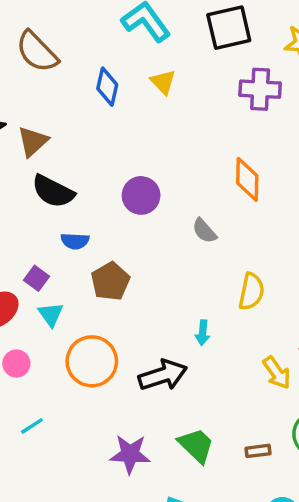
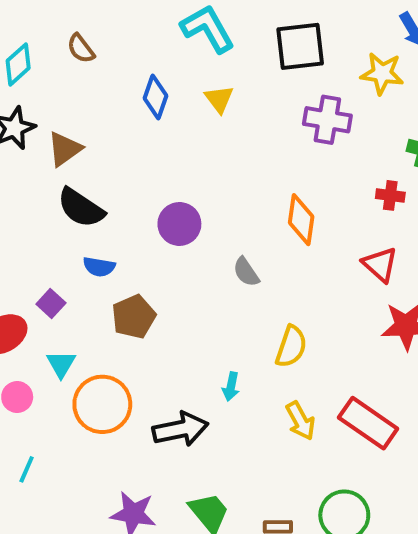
brown semicircle: (37, 52) -> (81, 49), size x0.6
cyan triangle: (51, 314) -> (61, 364), moved
yellow arrow: (277, 373) -> (300, 421), moved
cyan line: (32, 426) -> (27, 469), turned -40

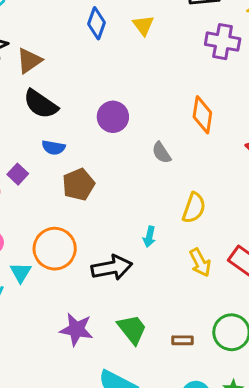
cyan triangle: (61, 364) -> (21, 272), moved

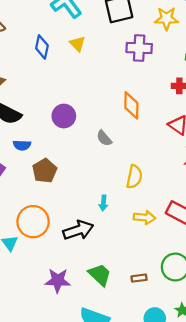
yellow arrow: (200, 263) -> (144, 217), turned -50

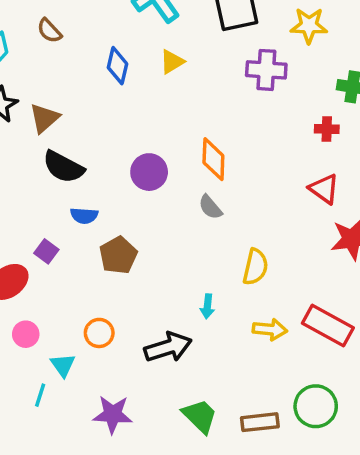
yellow triangle: (78, 44) -> (172, 62), turned 42
orange diamond: (131, 105) -> (213, 159), moved
orange circle: (33, 222) -> (99, 333), size x0.6
brown rectangle: (139, 278) -> (260, 422), size x1.5
purple star: (58, 281) -> (113, 414), moved

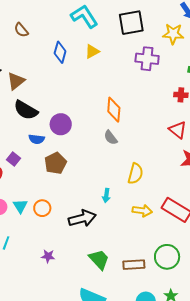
purple circle: (149, 172) -> (61, 124), moved
cyan triangle: (63, 365) -> (20, 206), moved
purple star: (113, 414) -> (48, 256), size x0.6

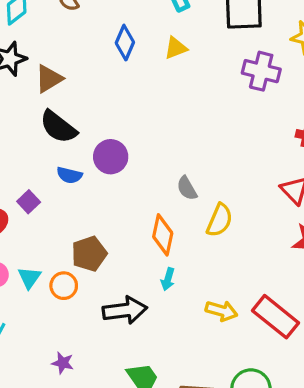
orange diamond: (114, 110) -> (163, 235), moved
brown pentagon: (56, 163) -> (89, 254), moved
yellow semicircle: (135, 174) -> (220, 220), moved

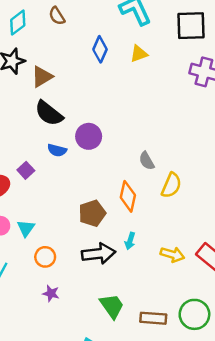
brown pentagon: (89, 254) -> (92, 213), moved
cyan arrow: (168, 279) -> (130, 241), moved
orange circle: (64, 286) -> (45, 257), moved

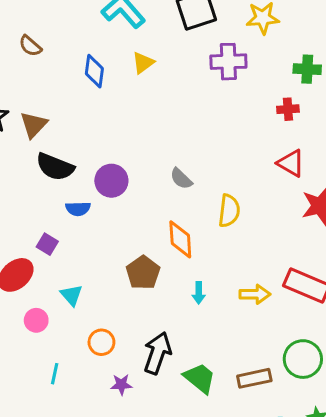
gray semicircle: (147, 161) -> (181, 179), moved
cyan triangle: (26, 228) -> (72, 295), moved
black arrow: (99, 254) -> (157, 353), moved, turned -48

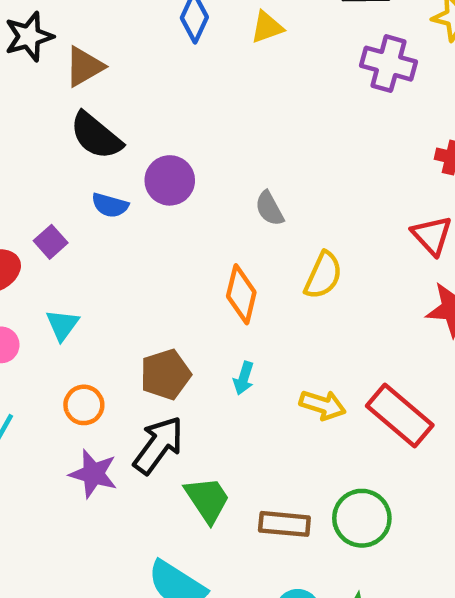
brown pentagon: (143, 273) -> (165, 374), moved
purple star: (121, 385) -> (93, 474), size x1.5

